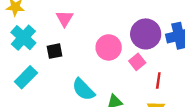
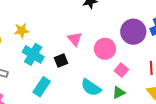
pink triangle: (65, 18) -> (75, 39), moved
pink square: (137, 62) -> (121, 70), moved

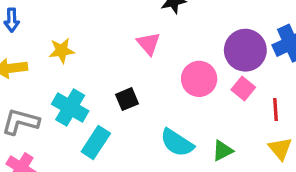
pink triangle: (75, 39) -> (149, 44), moved
cyan cross: (33, 54) -> (70, 107), moved
pink square: (121, 70) -> (243, 88), moved

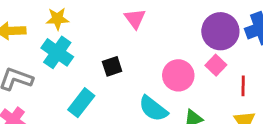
pink circle: (199, 79) -> (178, 75), moved
cyan cross: (70, 107) -> (57, 52), moved

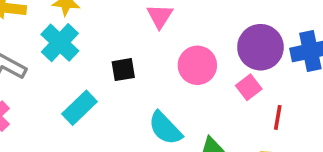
pink circle: (178, 75) -> (197, 65), moved

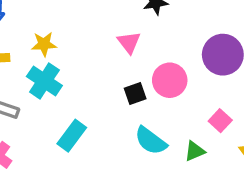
black square: (123, 70) -> (135, 93), moved
pink square: (249, 87) -> (220, 121), moved

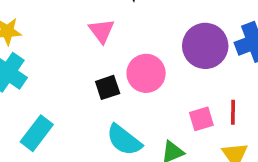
pink square: (220, 121) -> (201, 119), turned 30

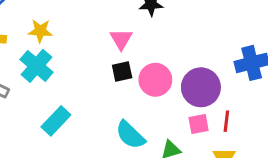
purple circle: (205, 46) -> (201, 87), moved
black square: (108, 87) -> (122, 71), moved

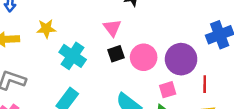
cyan cross: (36, 66) -> (73, 56), moved
pink square: (199, 124) -> (168, 90), moved

